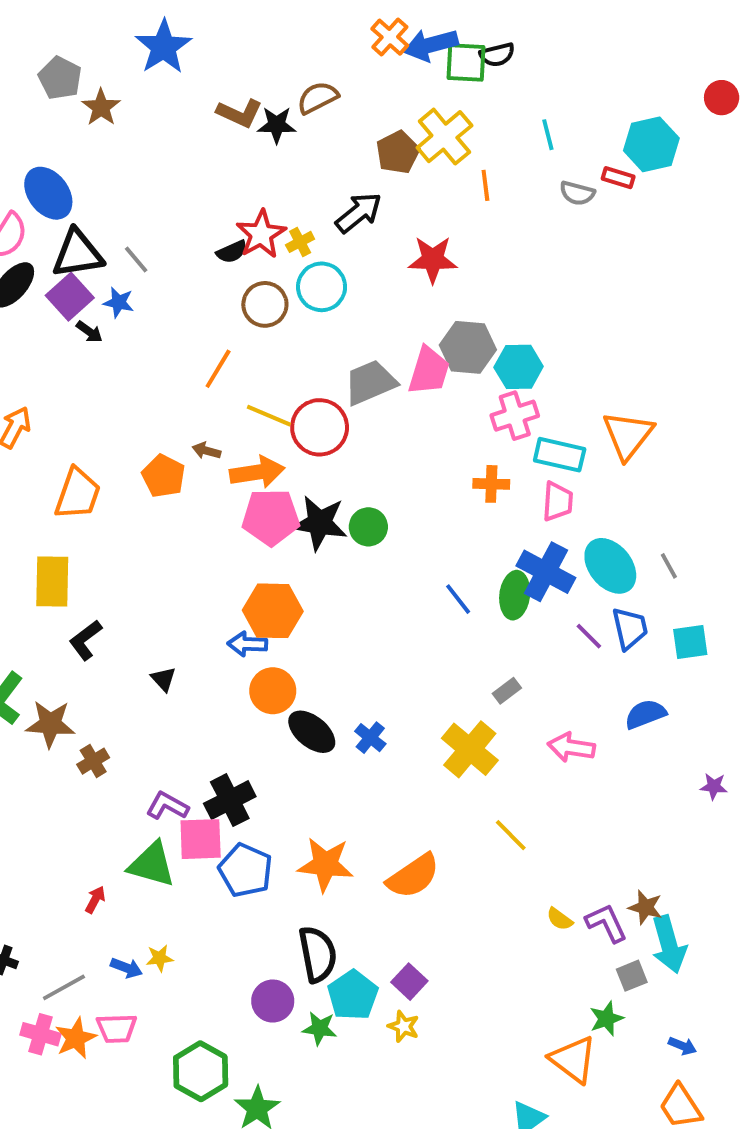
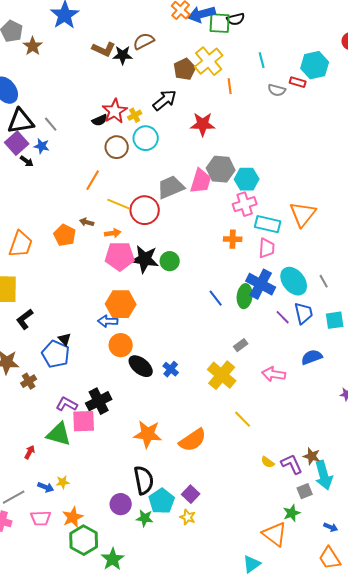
orange arrow: (257, 472) -> (113, 233), size x0.6
blue pentagon: (245, 870) -> (56, 354), moved
orange star: (76, 1038) -> (73, 517), moved

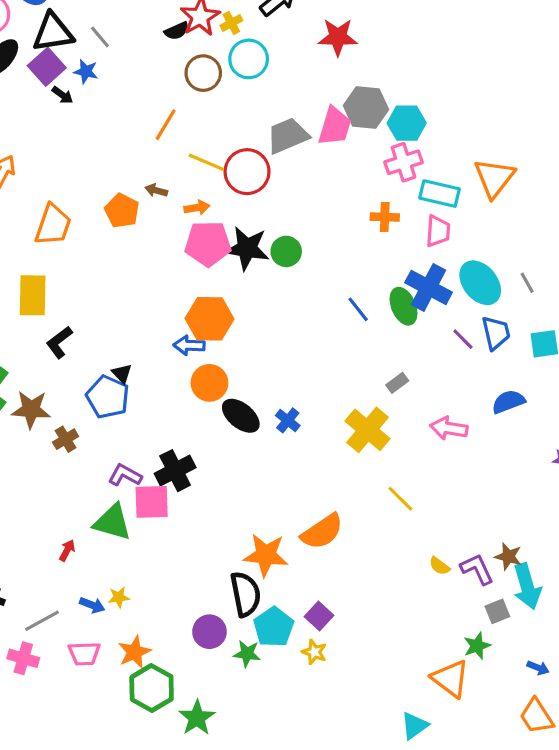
green ellipse: (245, 296) -> (404, 306), turned -30
orange star: (148, 434) -> (266, 555), moved

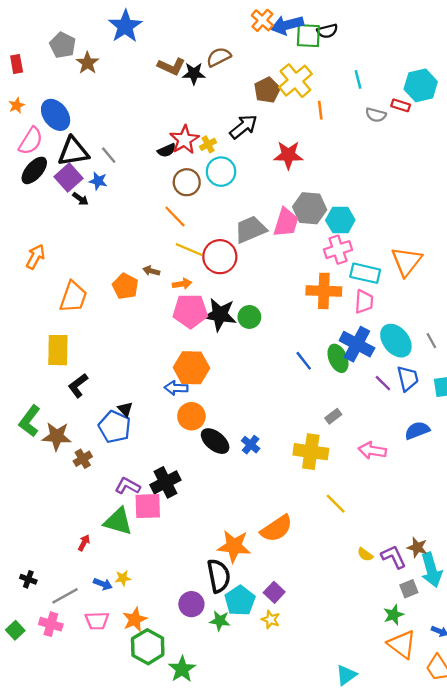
orange line: (166, 125) -> (175, 217), moved, turned -75
orange cross: (385, 217) -> (324, 291), size x1.6
yellow cross: (368, 430) -> (311, 452), turned -32
orange triangle: (450, 679) -> (402, 644), moved

